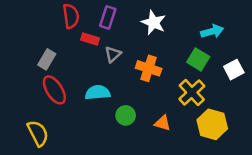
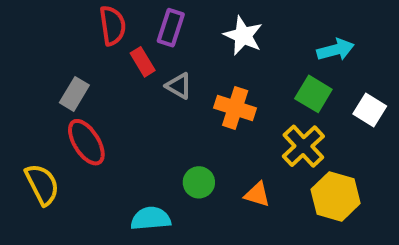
red rectangle: (90, 39) -> (143, 62), turned 42
gray triangle: (113, 54) -> (179, 86), turned -48
white square: (234, 70) -> (370, 110), turned -30
cyan semicircle: (98, 92) -> (151, 219), moved
yellow semicircle: (38, 133) -> (42, 184), moved

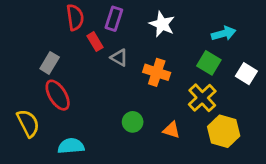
cyan semicircle: (151, 219) -> (71, 146), moved

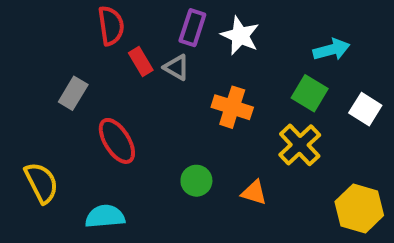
purple rectangle: (114, 19) -> (192, 28), moved
gray triangle: (119, 58) -> (177, 67), moved
red ellipse: (58, 95) -> (117, 141), moved
yellow hexagon: (224, 131) -> (359, 208), moved

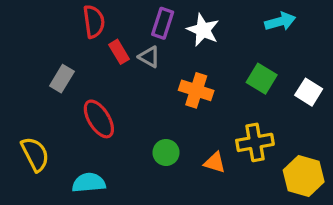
cyan arrow: (332, 50) -> (280, 22), moved
yellow cross: (300, 145) -> (255, 142), moved, turned 33

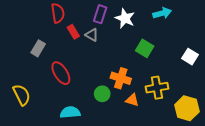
cyan arrow: (280, 22) -> (162, 13), moved
green square: (262, 79) -> (145, 48), moved
orange cross: (196, 90) -> (121, 78), moved
cyan semicircle: (89, 183) -> (70, 112), moved

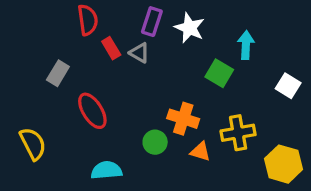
cyan arrow: (162, 13) -> (246, 45), moved, turned -72

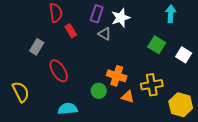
white star: (189, 28) -> (121, 18), turned 30
cyan arrow: (246, 45) -> (171, 14), moved
gray triangle: (139, 53) -> (105, 34), moved
green square: (219, 73) -> (157, 45), moved

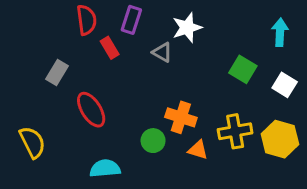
purple rectangle: (97, 14) -> (131, 20), moved
cyan arrow: (171, 14) -> (280, 32), moved
yellow hexagon: (181, 105) -> (280, 139), moved

